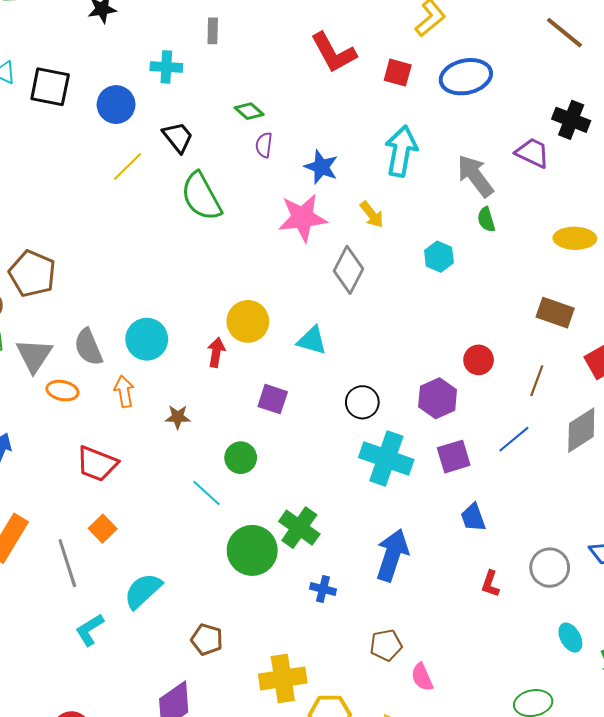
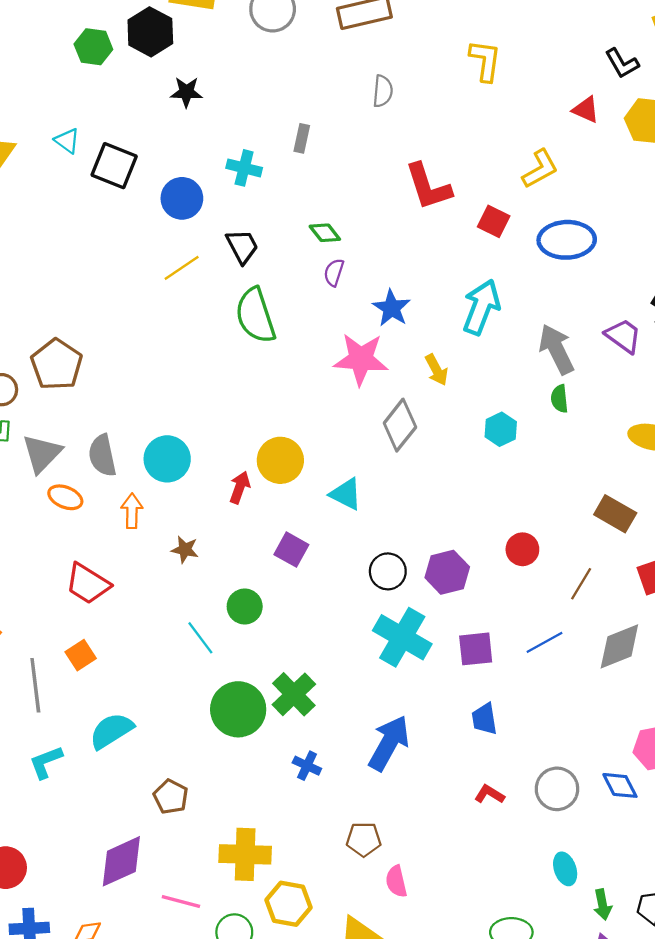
purple hexagon: (438, 398) -> (447, 572), moved
red L-shape: (490, 584) -> (489, 794), turned 92

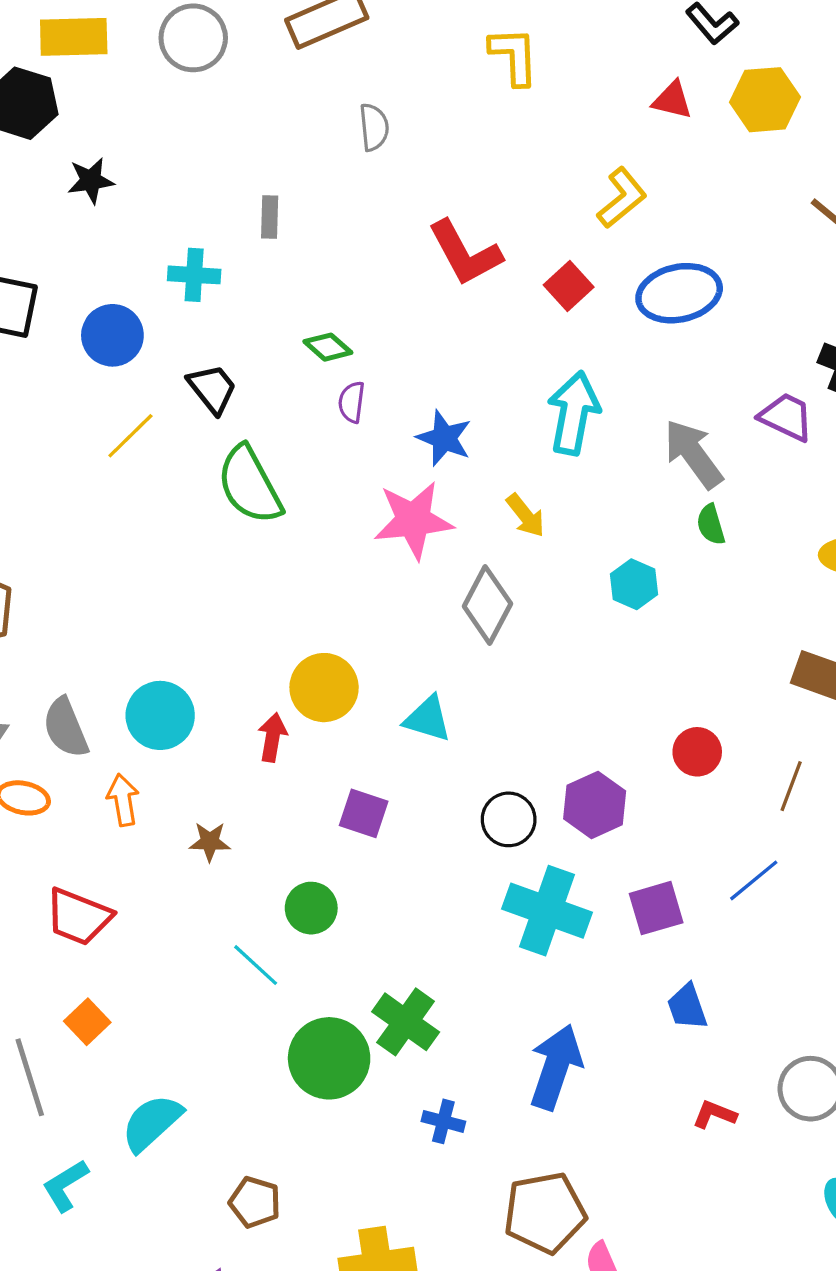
red square: (494, 221) -> (569, 286), turned 32
brown pentagon: (364, 839) -> (545, 1213), size x1.6

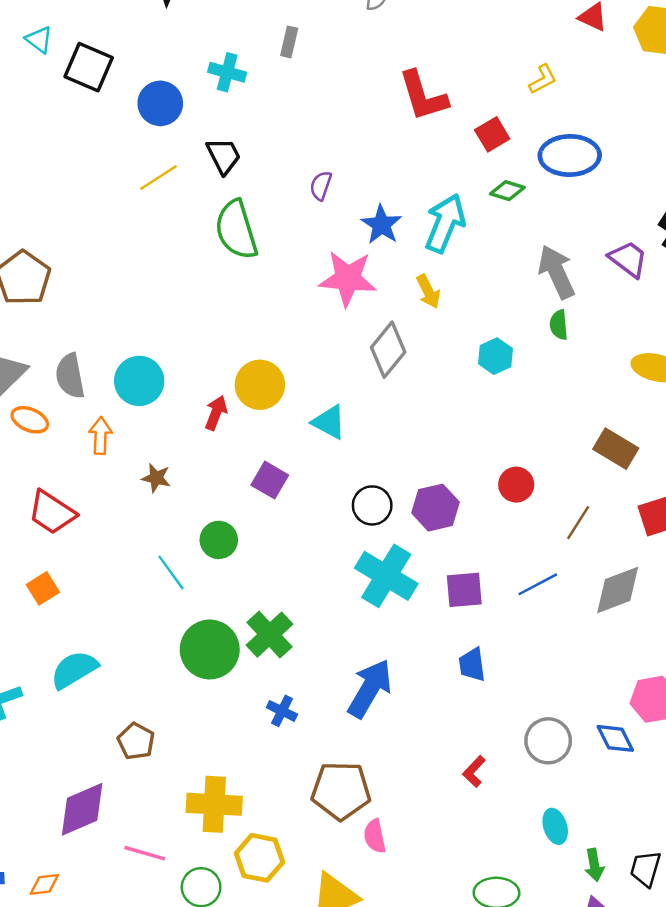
yellow L-shape: (622, 198) -> (543, 79), size x0.7
green diamond: (328, 347) -> (507, 191), moved, turned -36
cyan arrow: (574, 413) -> (445, 223), moved
red L-shape: (714, 1114) -> (474, 771), moved, turned -80

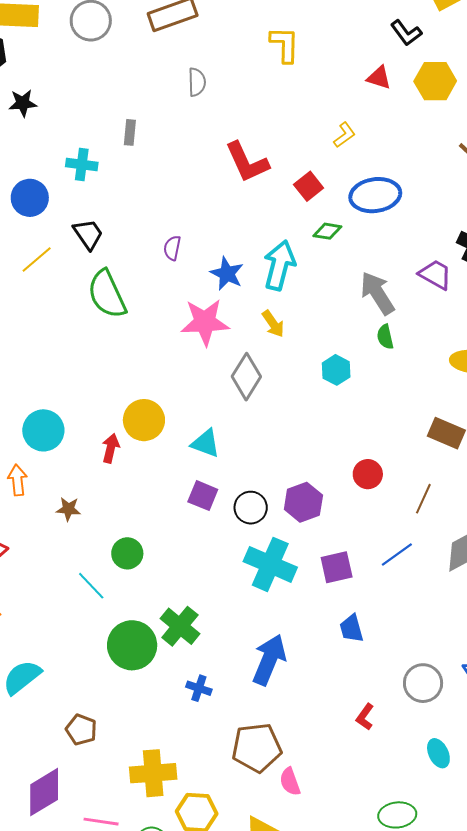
purple square: (270, 480) -> (203, 496), moved

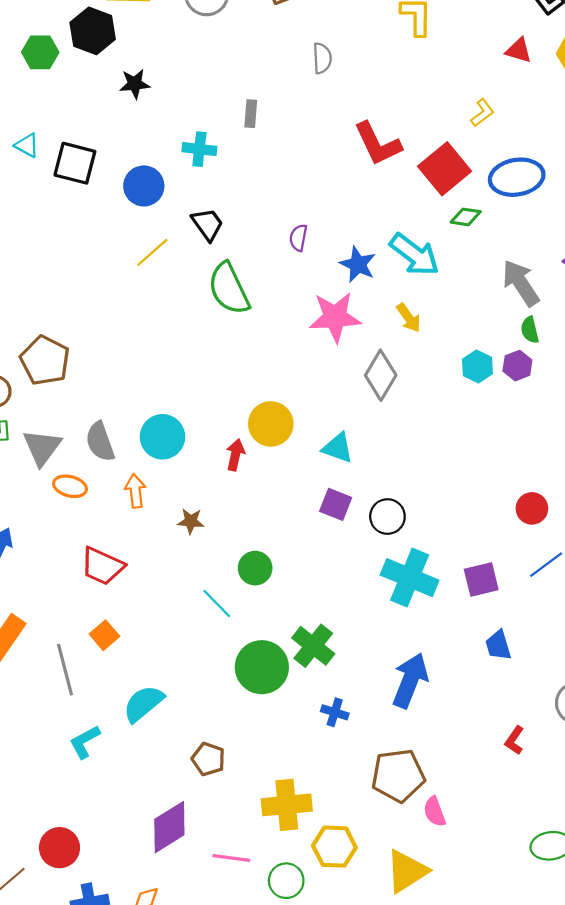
red square: (309, 186) -> (445, 169), size x1.6
cyan arrow: (279, 265) -> (414, 255), turned 114
red circle: (368, 474) -> (532, 508), moved
purple hexagon: (303, 502) -> (517, 366), moved, size x0.7

